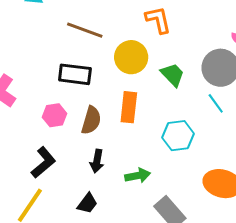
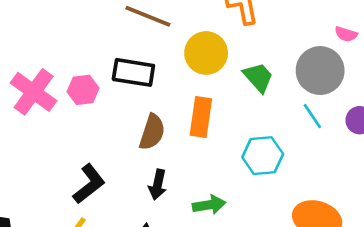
pink hexagon: (55, 115) -> (83, 90), moved

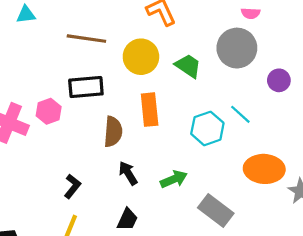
cyan line: (312, 116) -> (240, 114), moved
black L-shape: (89, 184) -> (72, 186), size x0.7
black arrow: (158, 185) -> (128, 173), turned 150

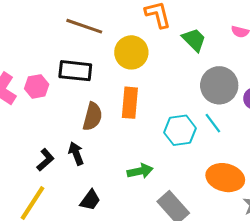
gray circle: (237, 48) -> (219, 85), moved
green trapezoid: (188, 66) -> (194, 40), moved
black arrow: (128, 173) -> (76, 153), moved

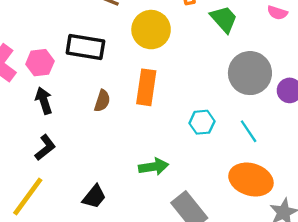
brown semicircle: (92, 117) -> (102, 101), size x0.7
cyan line: (213, 123) -> (249, 131), moved
cyan hexagon: (180, 130) -> (202, 122), size x0.7
black arrow: (76, 153) -> (44, 101), moved

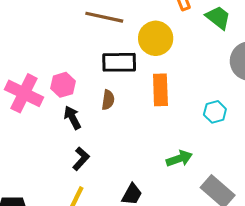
black rectangle: (85, 47) -> (119, 62), moved
brown semicircle: (102, 101) -> (108, 100), moved

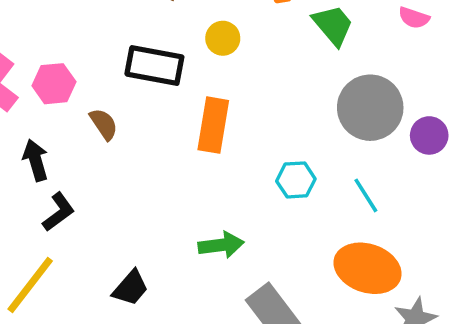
yellow circle: (156, 38) -> (223, 38), size x0.6
brown semicircle: (108, 100) -> (104, 124), moved, turned -54
black arrow: (72, 118) -> (36, 160), moved

